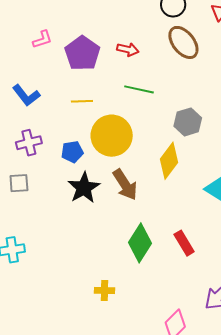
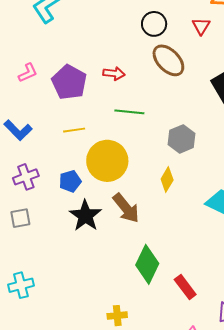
yellow diamond: (169, 161) -> (167, 180), size x0.7
red rectangle: (184, 243) -> (185, 287), moved

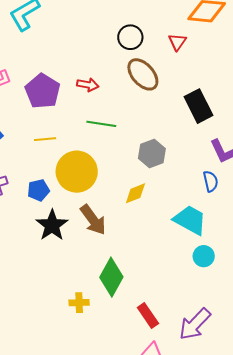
yellow diamond: (167, 180) -> (135, 193), turned 35
red rectangle: (185, 287) -> (148, 315), moved
yellow cross: (117, 316) -> (79, 303), moved

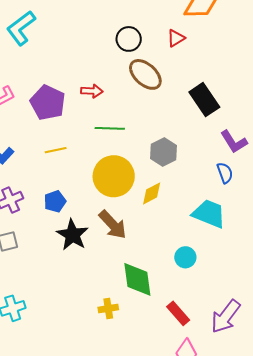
red triangle: (177, 42) -> (176, 38), turned 30
yellow circle: (77, 172) -> (114, 176), moved
cyan circle: (204, 256) -> (185, 257), moved
green diamond: (111, 277) -> (137, 279), turned -30

